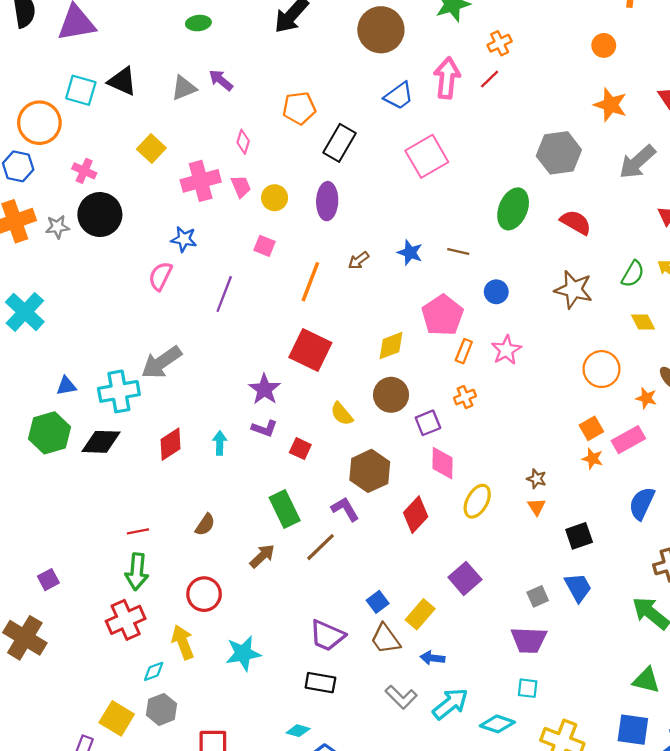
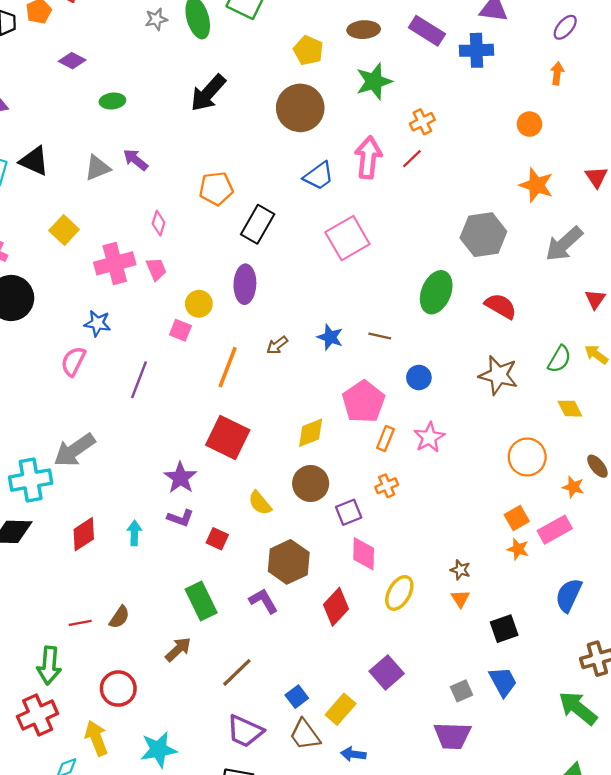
yellow circle: (275, 198) -> (199, 304), moved
red line: (138, 531) -> (80, 623), moved
brown line: (320, 547) -> (237, 672), moved

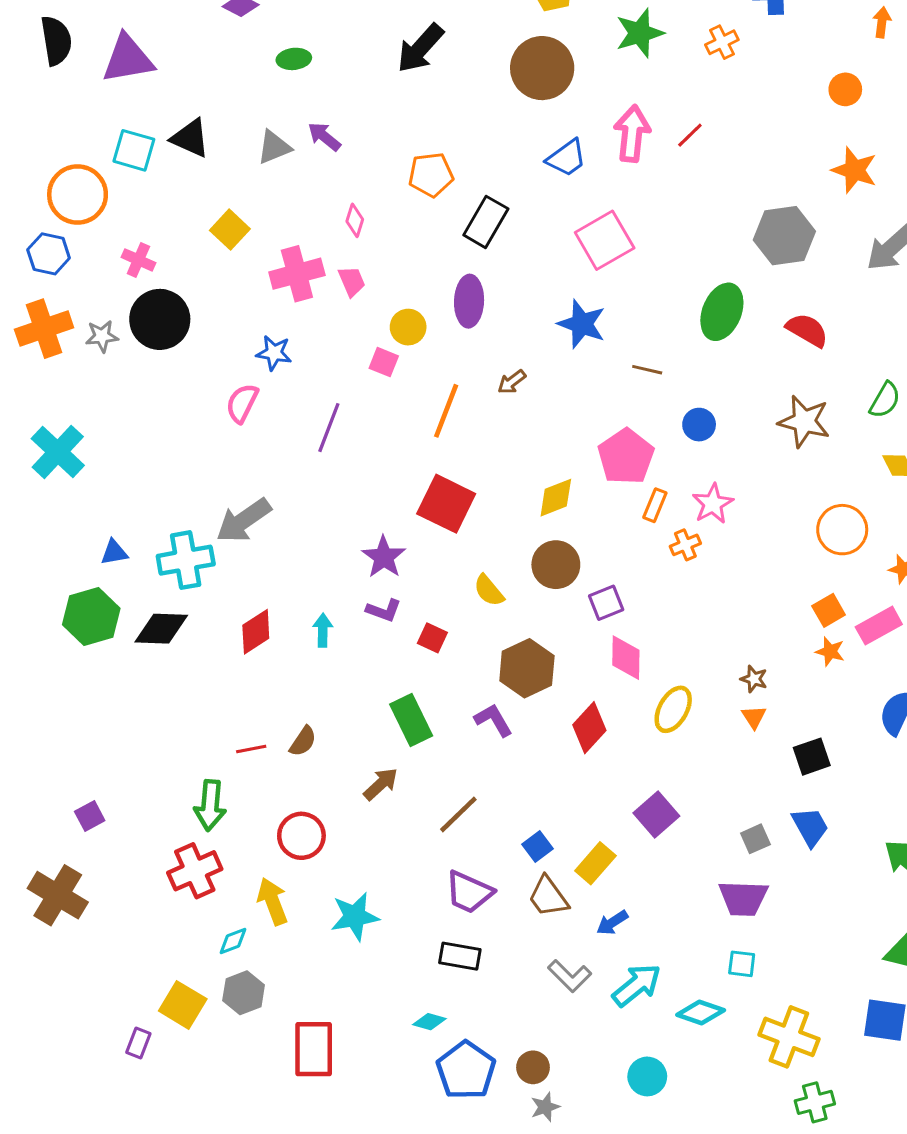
orange cross: (422, 122) -> (722, 42), moved
blue star: (330, 337) -> (582, 324), moved, size x1.4
orange cross: (387, 486) -> (685, 545), moved
blue arrow: (353, 754) -> (612, 923), turned -40

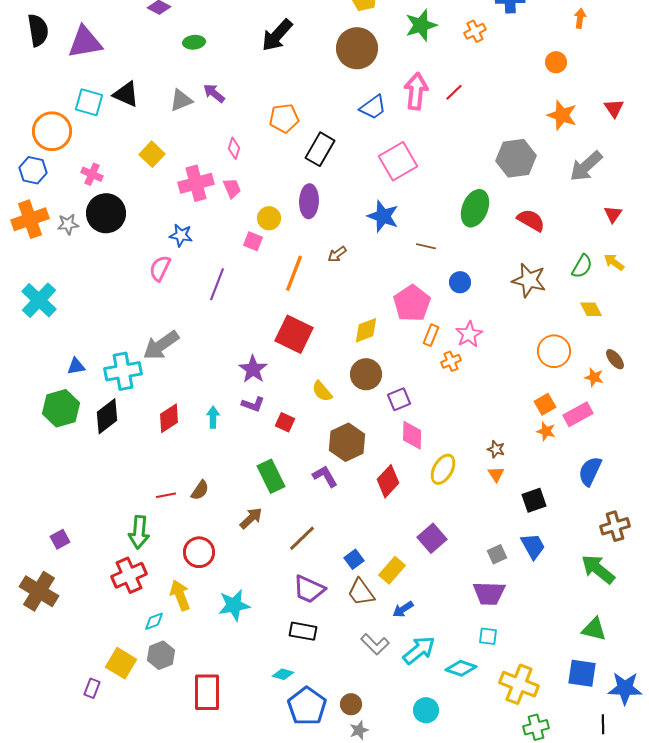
black diamond: (161, 629) -> (107, 416), turned -39

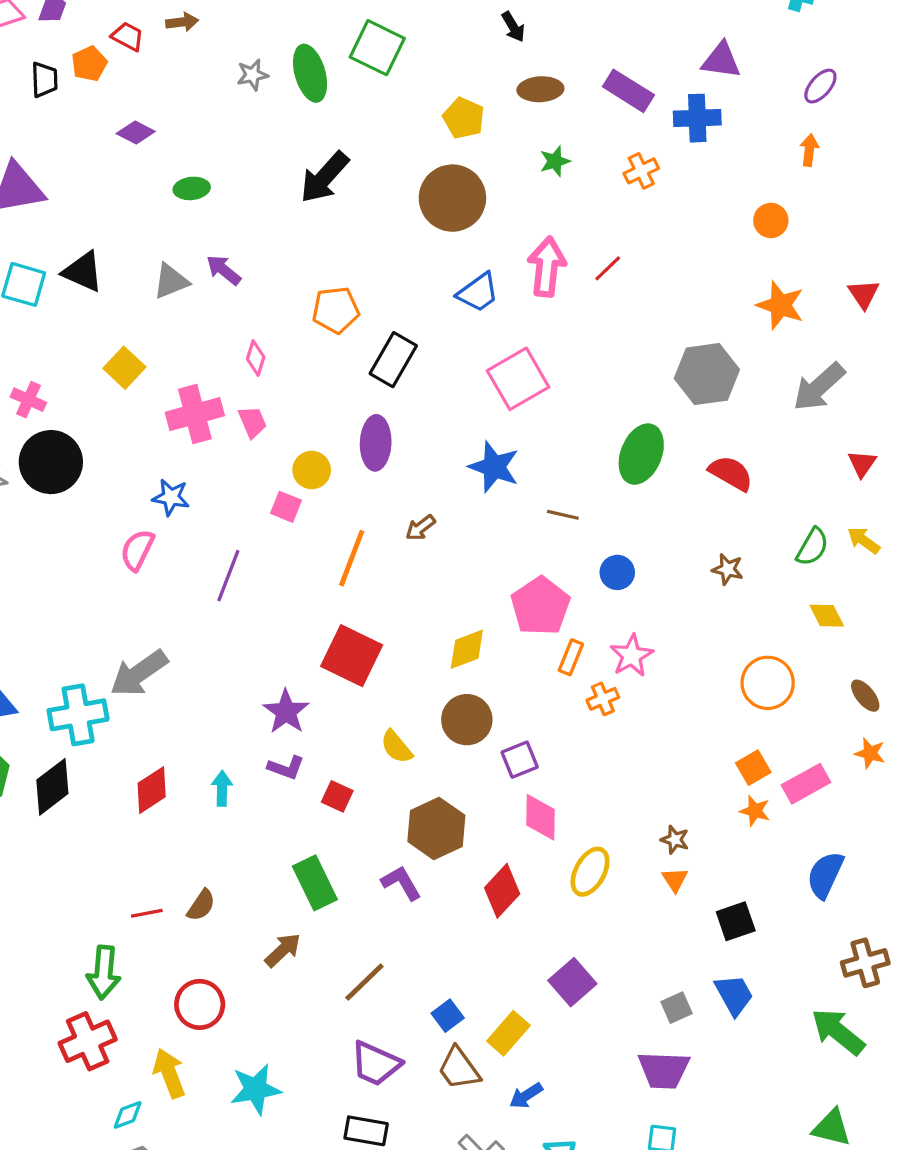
green star: (421, 25) -> (555, 161), size x0.6
brown star: (529, 280) -> (728, 569), size x0.6
orange star: (594, 377) -> (870, 753), moved

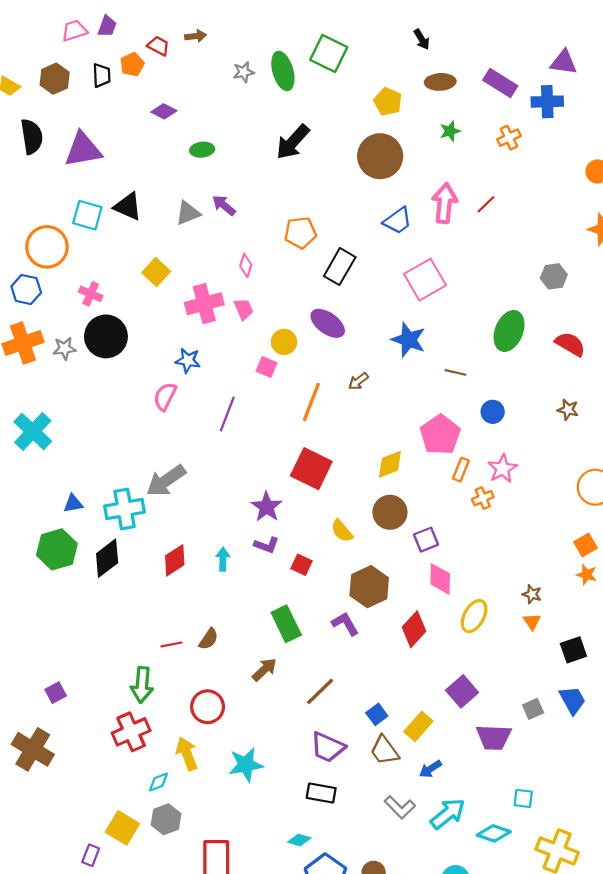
gray hexagon: (707, 374) -> (554, 276), size x0.6
purple ellipse: (376, 443) -> (328, 323), turned -56
purple trapezoid: (664, 1070) -> (494, 737), moved

